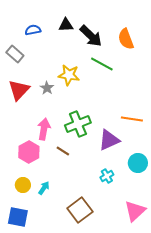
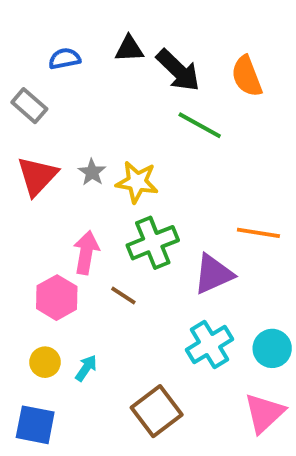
yellow star: (69, 75) -> (137, 182), moved
cyan circle: (138, 163) -> (272, 348), moved
cyan cross: (107, 176) -> (209, 345), size x1.6

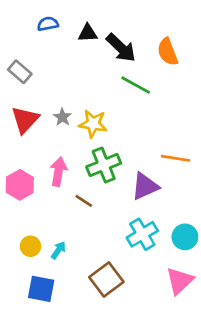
blue semicircle: (65, 59) -> (48, 24), moved
pink hexagon: (57, 298) -> (20, 185), moved
blue square: (35, 425) -> (41, 289), moved

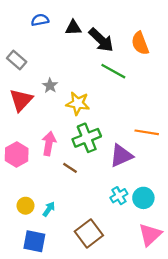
gray star: (62, 117) -> (50, 86), moved
cyan cross: (142, 234) -> (119, 196), size x0.7
cyan circle: (185, 237) -> (143, 198), moved

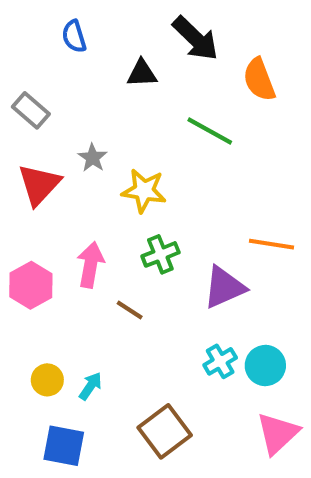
blue semicircle: (40, 20) -> (74, 36), turned -96
black triangle: (73, 28) -> (142, 73), moved
black arrow: (101, 40) -> (195, 38), moved
green cross: (87, 138) -> (160, 254), size x0.7

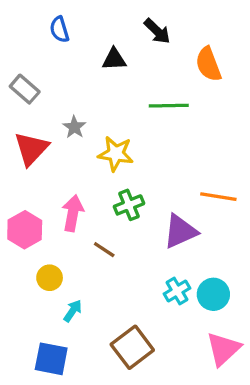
black arrow: (195, 38) -> (157, 31), size x0.7
green line: (210, 131) -> (169, 106), turned -30
yellow circle: (47, 380) -> (50, 278), moved

